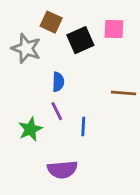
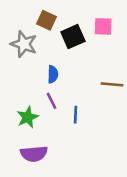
purple semicircle: (62, 170) -> (34, 154), moved

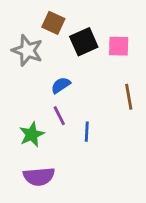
pink square: (103, 26) -> (119, 46), moved
blue semicircle: (53, 74) -> (61, 85), turned -126
brown line: (112, 84) -> (129, 97), turned 75

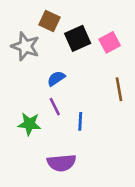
pink square: (119, 46) -> (110, 42), turned -30
green star: (32, 134) -> (29, 124), turned 30
purple semicircle: (39, 176) -> (61, 163), moved

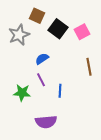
black square: (78, 38) -> (58, 29), turned -30
gray star: (25, 46) -> (19, 35), turned 30

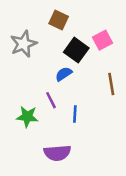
brown square: (37, 16) -> (59, 20), moved
black square: (58, 29) -> (76, 50), moved
blue semicircle: (42, 59) -> (64, 74), moved

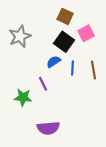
brown square: (59, 20) -> (65, 16), moved
blue line: (75, 114) -> (72, 68), moved

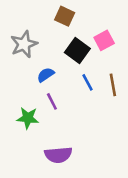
brown square: (65, 16) -> (65, 16), moved
blue semicircle: (54, 62) -> (46, 75), moved
blue line: (72, 68) -> (88, 82), turned -32

